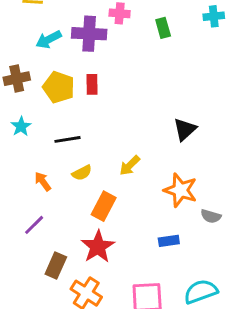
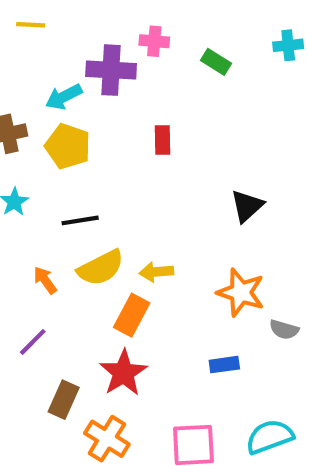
green rectangle: (163, 28) -> (216, 62), turned -42
cyan arrow: (49, 39) -> (64, 97), moved
red rectangle: (92, 84) -> (163, 140), moved
yellow arrow: (130, 166) -> (156, 272), moved, turned 40
yellow semicircle: (82, 173) -> (101, 268), size x1.6

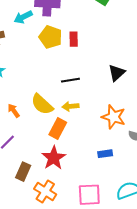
yellow pentagon: (68, 146) -> (50, 37), moved
black line: (80, 220) -> (70, 80), moved
yellow semicircle: (101, 268) -> (42, 104), turned 70

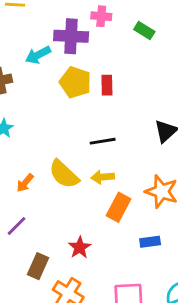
orange arrow: (14, 111) -> (25, 183), turned -104
orange rectangle: (58, 128) -> (118, 207), moved
red star: (54, 158) -> (80, 247), size x0.7

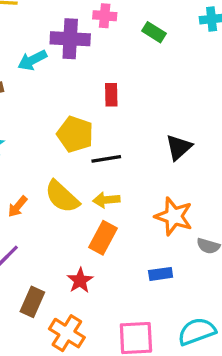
yellow pentagon: (75, 82) -> (75, 134), moved
orange rectangle: (118, 207) -> (103, 238), moved

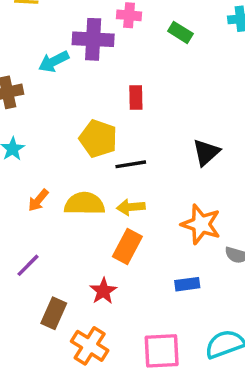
yellow semicircle: (62, 197) -> (85, 204), turned 138
orange arrow: (18, 206) -> (38, 200), moved

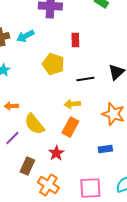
cyan arrow: (54, 62) -> (25, 36), moved
black line: (131, 164) -> (85, 79), moved
orange arrow: (38, 200) -> (11, 106), moved, turned 48
yellow semicircle: (85, 204) -> (34, 124), moved, turned -130

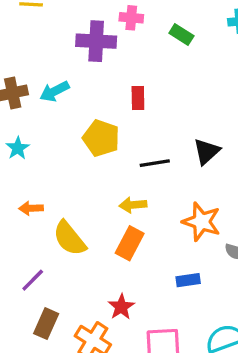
purple line: (12, 138) -> (33, 280), moved
red star: (56, 153) -> (121, 307), moved
brown rectangle: (27, 166) -> (46, 324), moved

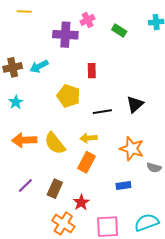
pink cross: (131, 18) -> (88, 20), turned -32
orange arrow: (31, 208) -> (24, 140), size x1.6
yellow semicircle: (69, 238) -> (55, 143), moved
brown rectangle: (46, 324) -> (55, 189), moved

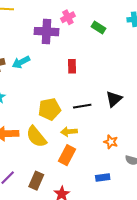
yellow pentagon: (69, 96) -> (50, 109), moved, turned -30
orange star: (132, 149) -> (111, 142), size x0.6

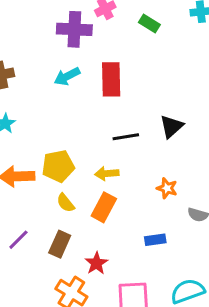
cyan arrow: (21, 62) -> (67, 76), moved
red rectangle: (72, 66) -> (111, 79), size x1.6
yellow pentagon: (50, 109) -> (58, 166), moved
yellow semicircle: (36, 137) -> (66, 203), moved, size x0.6

